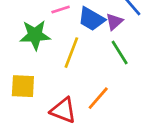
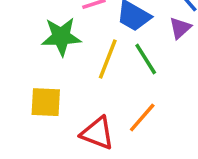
purple triangle: (114, 22) -> (180, 28), moved
green line: (120, 53) -> (146, 59), moved

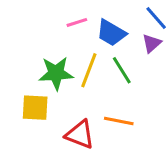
green star: (61, 37) -> (56, 73), moved
orange line: (142, 118) -> (119, 121), turned 60

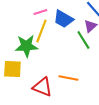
yellow line: (89, 70) -> (41, 31), moved
green line: (122, 70) -> (83, 40), moved

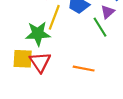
red triangle: (42, 87) -> (40, 62), moved, turned 35

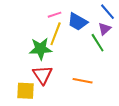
yellow square: (23, 59) -> (25, 91), moved

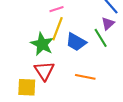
blue trapezoid: (78, 22) -> (76, 42), moved
green star: (40, 49) -> (42, 44), turned 30

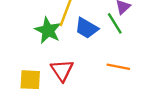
red triangle: (44, 71) -> (62, 70), moved
orange line: (85, 77) -> (118, 67), moved

